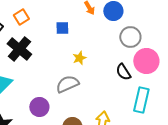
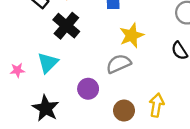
yellow star: (79, 58) -> (132, 35), size x1.6

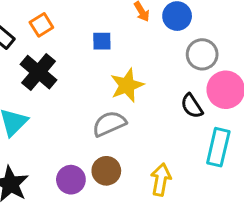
purple circle: (88, 89) -> (71, 180), moved
brown circle: (124, 111) -> (106, 171), moved

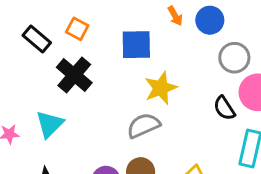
orange square: (41, 25) -> (77, 29), turned -30
blue square: (102, 41) -> (136, 45), size x1.6

